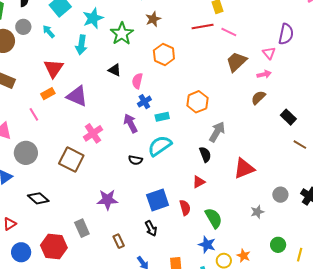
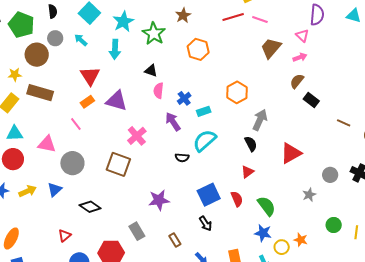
pink semicircle: (137, 81) -> (158, 91), moved
black rectangle: (288, 117) -> (311, 100), moved

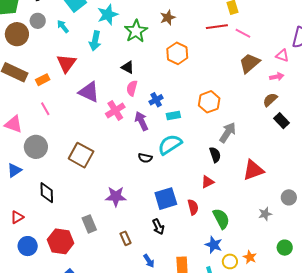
pink triangle: (302, 36) -> (282, 56), turned -32
orange rectangle: (87, 102) -> (43, 80), moved
pink cross: (137, 136) -> (115, 110), moved
black diamond: (90, 207) -> (47, 193), turned 45

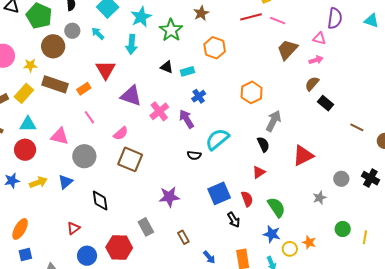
pink semicircle: (132, 88) -> (121, 133), moved, turned -140
cyan rectangle: (173, 115) -> (187, 71), moved
black arrow: (158, 227) -> (234, 220), moved

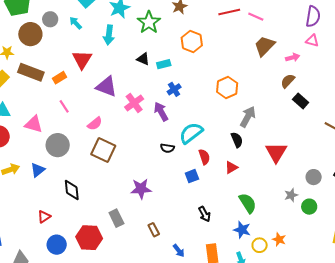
pink triangle: (319, 38) -> (312, 41), moved
red triangle: (303, 155) -> (276, 152), turned -35
blue square: (219, 193) -> (192, 176), moved, size x0.6
red semicircle: (247, 199) -> (204, 157), moved
green circle: (343, 229) -> (309, 207), moved

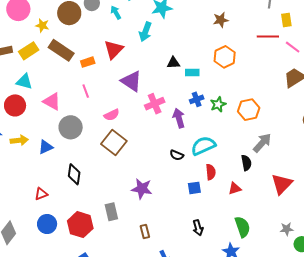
green star: (149, 22) -> (218, 104), moved, size x0.7
black triangle: (143, 59) -> (173, 63), turned -40

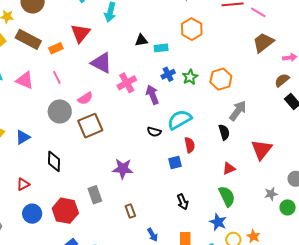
pink triangle: (52, 102) -> (25, 80), moved
gray circle: (71, 127) -> (60, 111), moved
brown square: (114, 142) -> (90, 126), turned 35
red triangle: (235, 188) -> (229, 168), moved

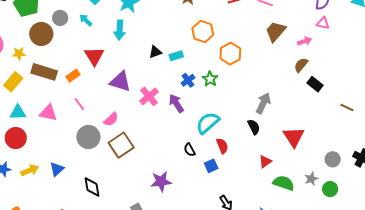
orange hexagon: (221, 79) -> (230, 54), moved
black semicircle: (154, 132) -> (190, 150), moved, turned 56
green semicircle: (227, 196) -> (284, 183), moved, turned -35

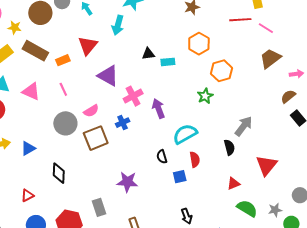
green star: (210, 79) -> (205, 96), moved
blue cross: (188, 80) -> (123, 123), moved

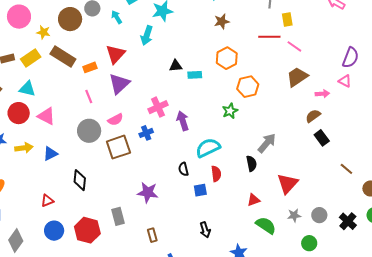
purple triangle: (108, 76) -> (119, 84), moved, turned 45
pink triangle: (31, 92) -> (46, 116), moved
gray star: (275, 210) -> (294, 215), moved

